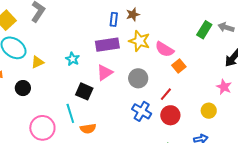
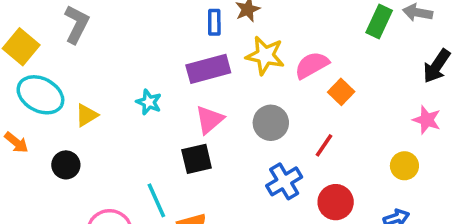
pink semicircle: (164, 49) -> (312, 65), turned 126
black square: (84, 91) -> (197, 159), moved, turned -30
blue cross: (142, 111) -> (284, 181), turned 36
red circle: (170, 115) -> (336, 202), moved

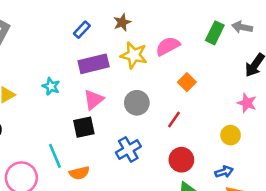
blue rectangle: (214, 22) -> (82, 30), moved, turned 42
pink semicircle: (312, 65) -> (168, 46), moved
blue cross: (284, 181) -> (128, 150), moved

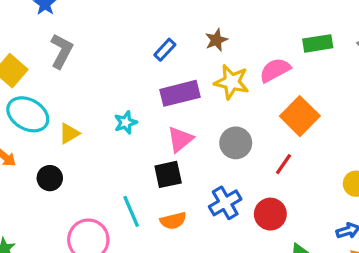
green rectangle: (215, 33) -> (318, 43), moved, turned 55
orange square: (187, 82) -> (300, 116), size x1.6
cyan star: (51, 86) -> (126, 122), turned 30
red circle: (181, 160) -> (270, 214), moved
orange semicircle: (79, 173) -> (173, 221), moved

